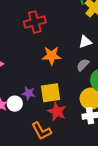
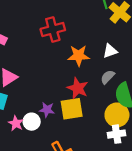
orange star: (52, 56) -> (79, 56), moved
red star: (57, 112) -> (78, 88), moved

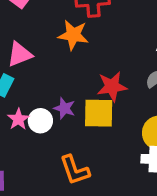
orange star: (79, 56) -> (73, 35), moved
red star: (78, 88) -> (112, 86), turned 30

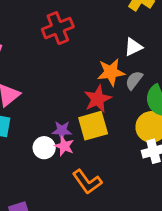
orange star: (73, 35) -> (111, 72), moved
pink star: (18, 119) -> (64, 146), moved

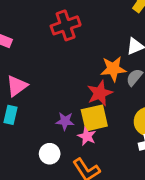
pink star: (64, 146) -> (87, 136), moved
white circle: (44, 148) -> (50, 154), moved

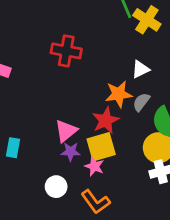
red cross: (66, 25) -> (66, 51), turned 32
pink triangle: (17, 86) -> (66, 131), moved

